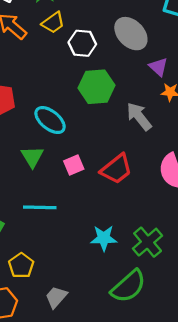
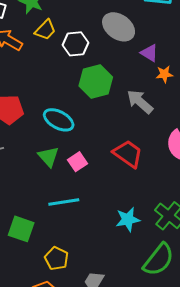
pink square: (74, 165) -> (77, 162), moved
red trapezoid: (116, 169) -> (128, 154), turned -96

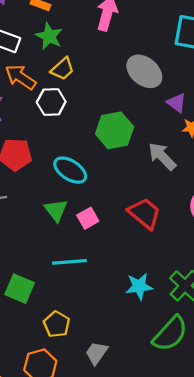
white hexagon: (75, 44) -> (51, 102), moved

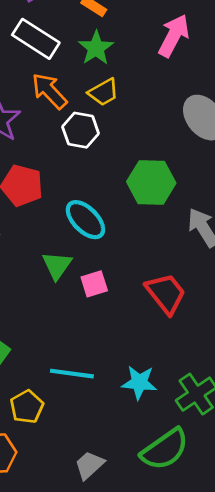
cyan line: (69, 262) -> (72, 374), moved
gray trapezoid: (97, 353) -> (89, 465), moved

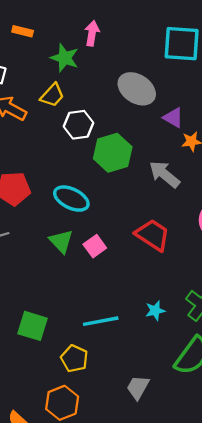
pink arrow: (174, 36) -> (92, 33), size x0.7
green star: (96, 48) -> (65, 58), moved
white hexagon: (81, 130) -> (79, 125), moved
cyan star: (139, 382) -> (155, 311), size x0.7

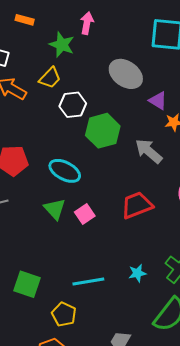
red trapezoid: (153, 235) -> (137, 205), turned -56

